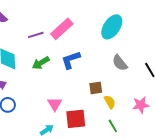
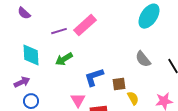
cyan ellipse: (112, 27) -> (149, 16), moved
blue L-shape: (71, 60) -> (94, 77), moved

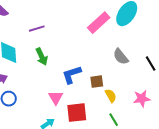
pink rectangle: (85, 25) -> (99, 23), moved
green arrow: (64, 59) -> (42, 57), turned -84

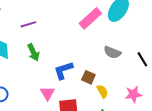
gray semicircle: (121, 57) -> (112, 52), turned -30
brown square: (97, 82) -> (88, 77), turned 32

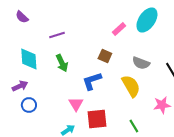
pink rectangle: (90, 18) -> (119, 29), size x0.6
brown square: (88, 77) -> (105, 56), moved
yellow semicircle: (102, 91) -> (131, 86), moved, size x1.6

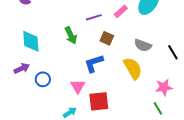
purple line: (57, 35) -> (94, 17), moved
green arrow: (62, 63) -> (71, 35), moved
blue circle: (29, 105) -> (43, 79), moved
green line: (134, 126) -> (158, 108), moved

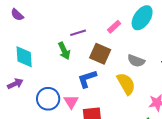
purple line: (94, 17) -> (78, 33), moved
brown square: (107, 38) -> (100, 54), size x1.5
blue circle: (43, 79) -> (48, 99), moved, size x1.5

